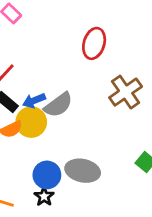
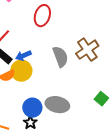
red ellipse: (94, 43) -> (42, 16), moved
gray semicircle: (58, 105) -> (60, 57), moved, turned -75

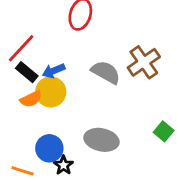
gray semicircle: (60, 57) -> (106, 72), turned -40
blue circle: (32, 108) -> (49, 148), moved

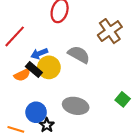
brown cross: (144, 62) -> (110, 31), moved
black rectangle: (27, 72) -> (34, 70), moved
yellow circle: (51, 92) -> (49, 67), moved

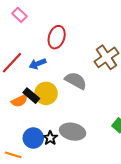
blue arrow: (39, 53) -> (38, 64), moved
black star: (47, 125) -> (50, 138), moved

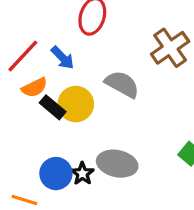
blue arrow: (38, 64) -> (63, 58), turned -112
orange semicircle: (19, 101) -> (34, 87), moved

